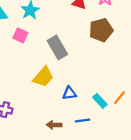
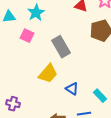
blue triangle: (69, 93) -> (72, 89), turned 40

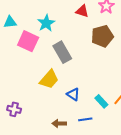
cyan star: (36, 13) -> (46, 23), moved
pink square: (27, 36) -> (28, 41), size x1.5

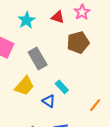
cyan star: (46, 23) -> (26, 20), moved
cyan rectangle: (101, 101) -> (62, 87), moved

